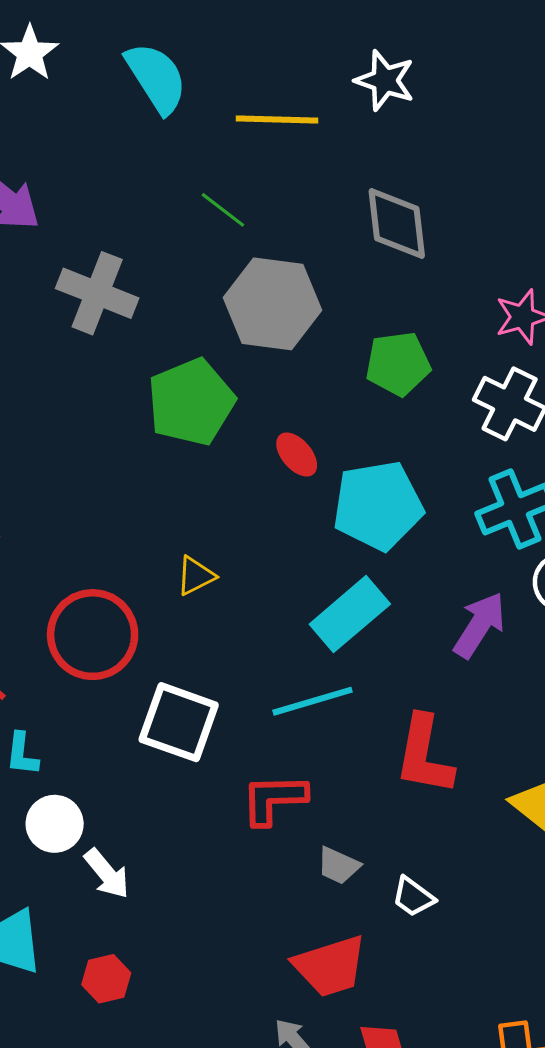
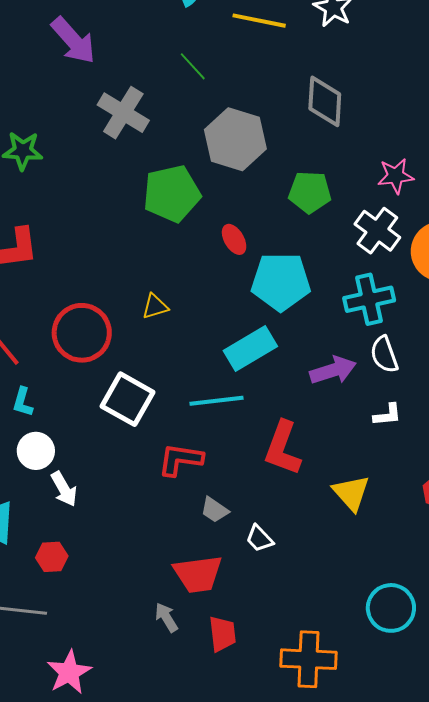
green line: (223, 210) -> (193, 66), moved
purple arrow: (479, 625) -> (333, 370), turned 30

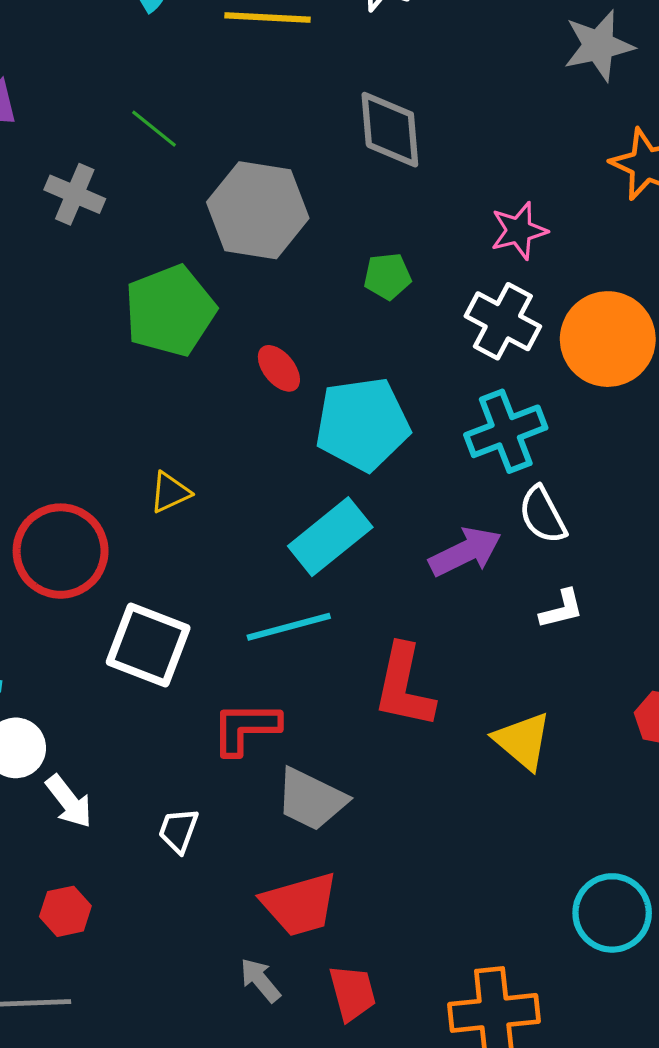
green line: (193, 66) -> (154, 129), moved
gray cross: (123, 113) -> (75, 194), size x0.7
green pentagon: (310, 192) -> (387, 276), size x0.7
gray trapezoid: (215, 510) -> (311, 799), size x1.6
white trapezoid: (260, 539) -> (178, 830), moved, turned 72

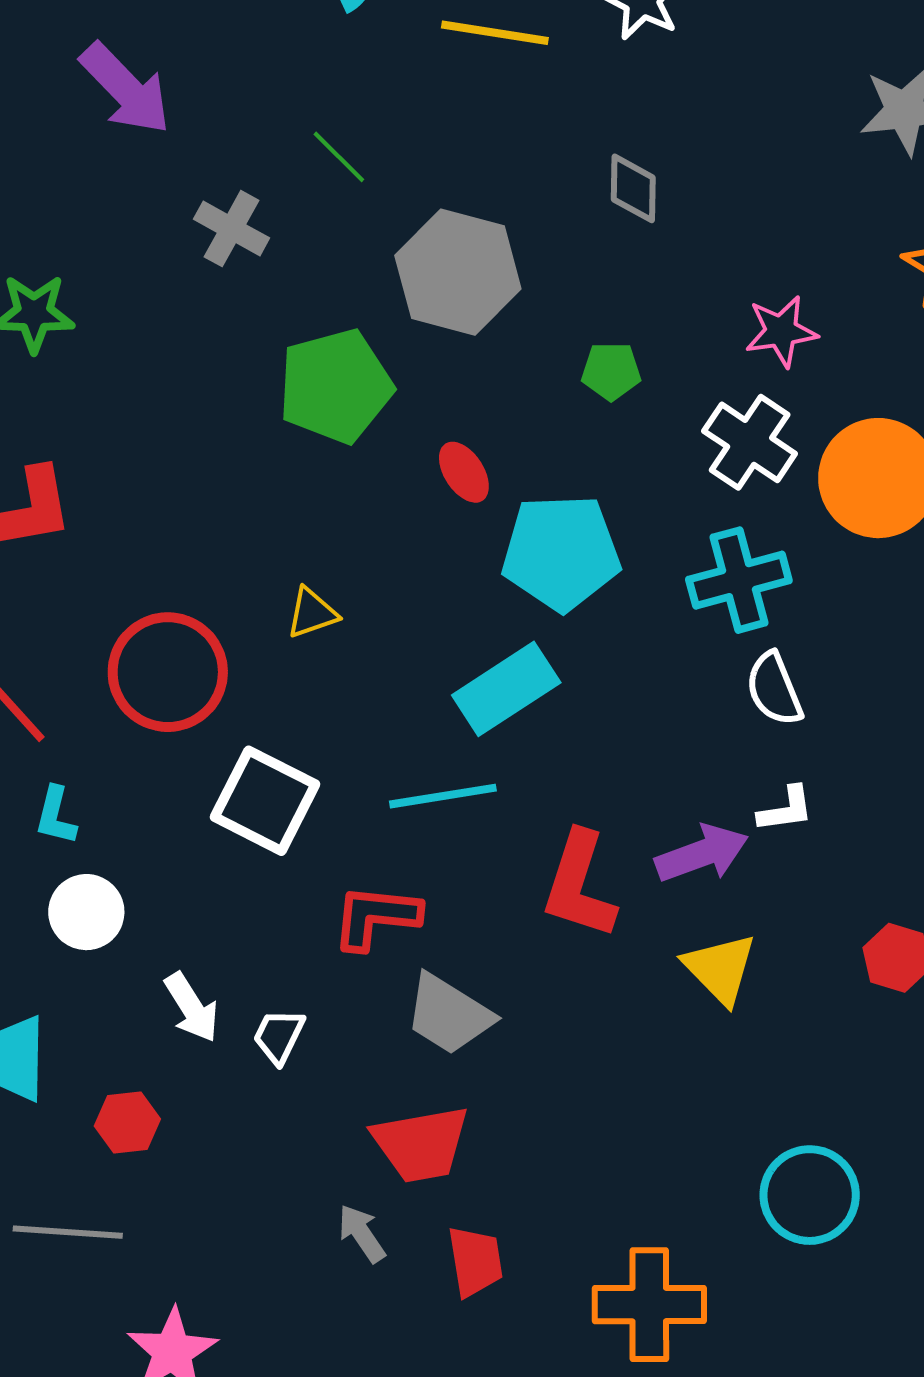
gray diamond: (390, 130) -> (633, 188), size x0.7
purple arrow: (465, 552) -> (702, 854), moved
white arrow: (69, 801) -> (192, 1007), moved

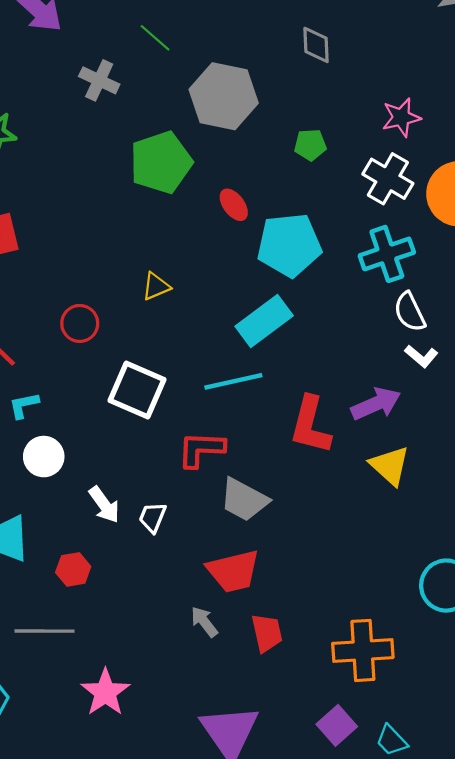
red circle: (168, 672) -> (80, 323), size x0.6
white L-shape: (786, 809) -> (421, 356), moved, turned 52
cyan L-shape: (56, 816) -> (24, 405), turned 68

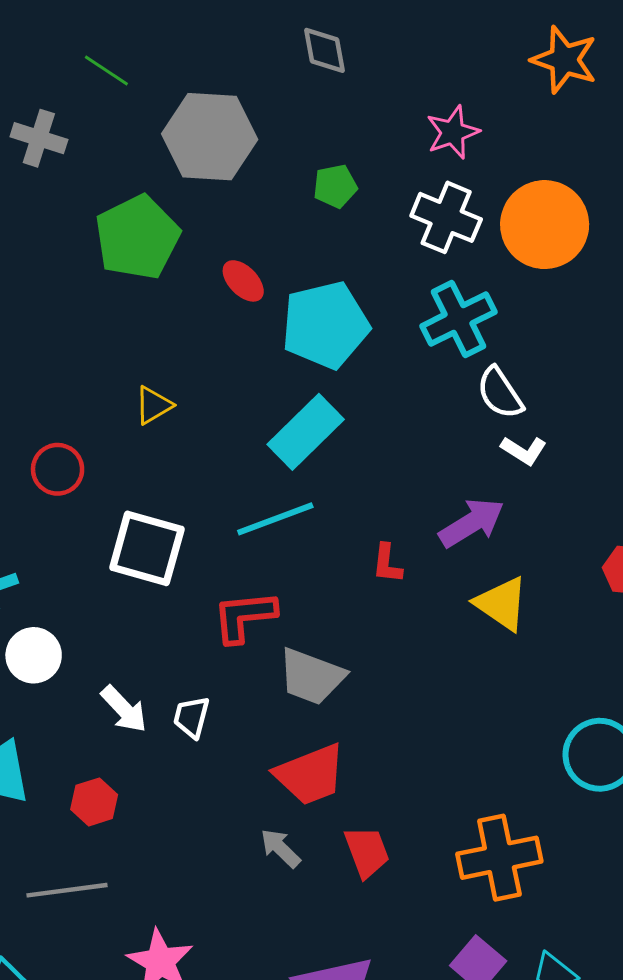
red L-shape: (310, 425) -> (387, 564), size x0.5

